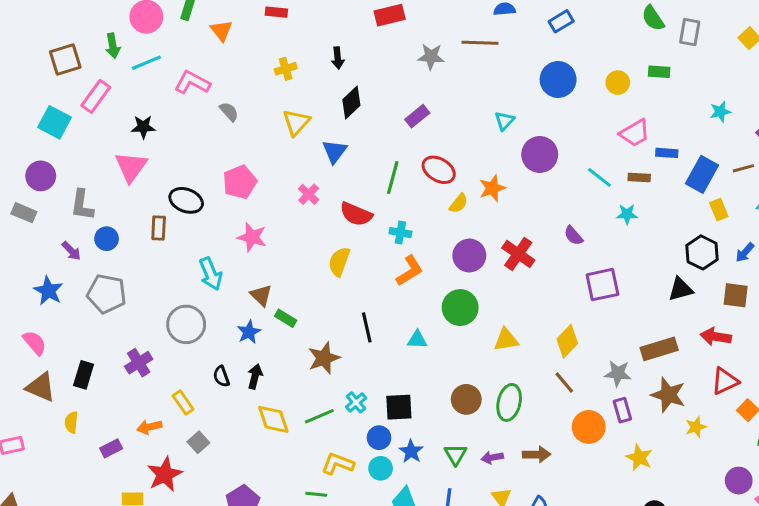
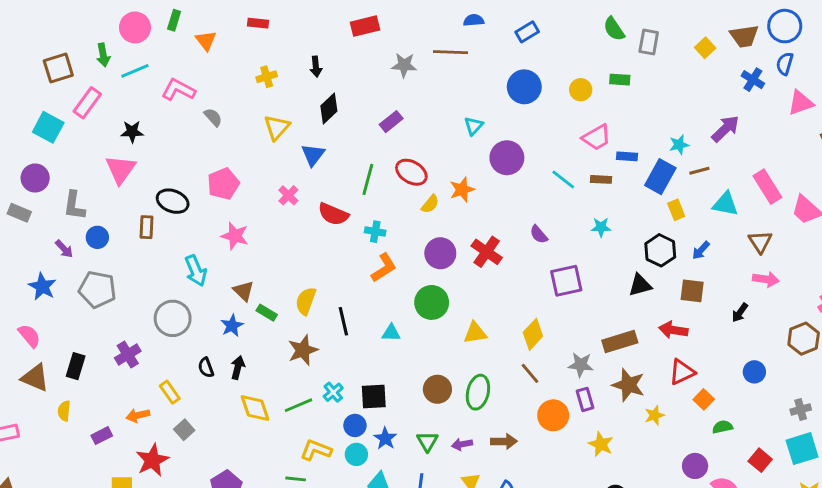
cyan star: (720, 112) -> (679, 145), moved
cyan star: (627, 214) -> (601, 227), moved
yellow semicircle: (339, 262) -> (306, 301), moved

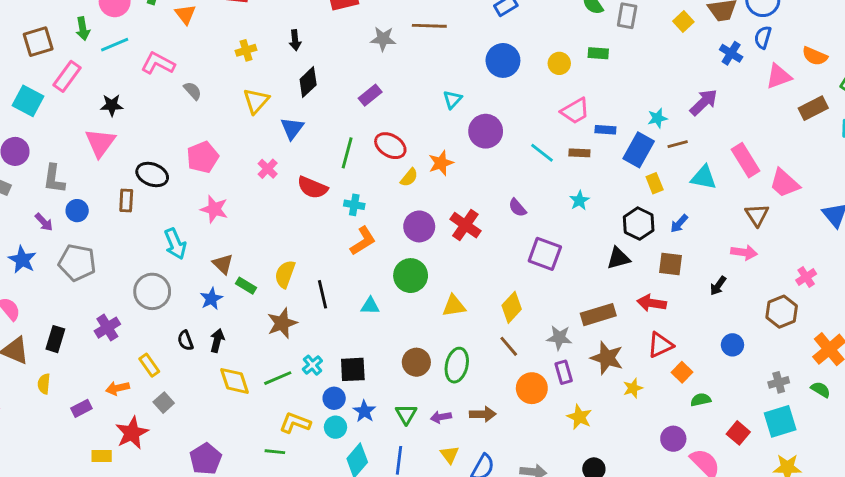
cyan star: (601, 227) -> (579, 200), turned -30
brown triangle: (760, 242) -> (757, 215), moved
purple square: (566, 281) -> (545, 254), turned 32

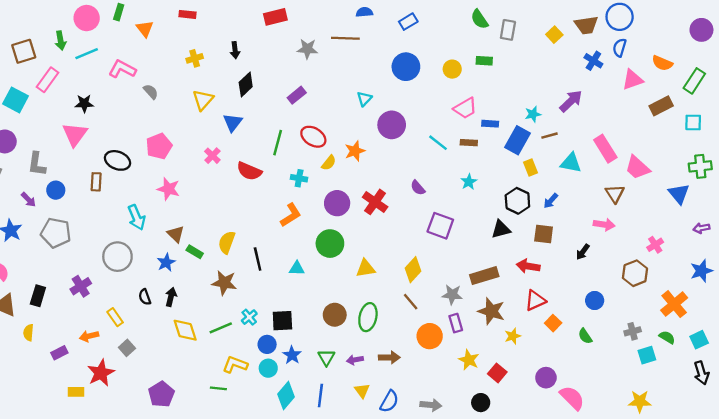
cyan cross: (354, 205) -> (299, 178), moved
brown star: (282, 323) -> (224, 283), turned 30
green semicircle: (701, 400) -> (585, 336), moved, turned -112
cyan square: (780, 421) -> (647, 355), moved, size x0.7
red square: (738, 433) -> (497, 373), moved

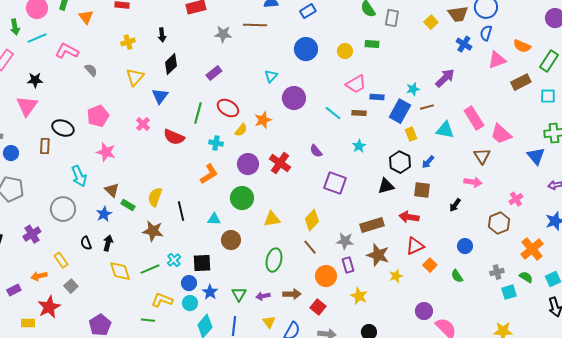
brown circle: (335, 315) -> (231, 240), moved
red square: (497, 373) -> (318, 307), moved

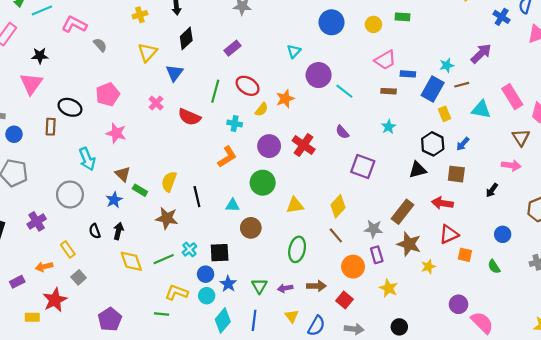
cyan line: (333, 113) -> (344, 91), moved
brown rectangle: (372, 225) -> (403, 212), turned -35
orange square: (430, 265) -> (465, 255), turned -32

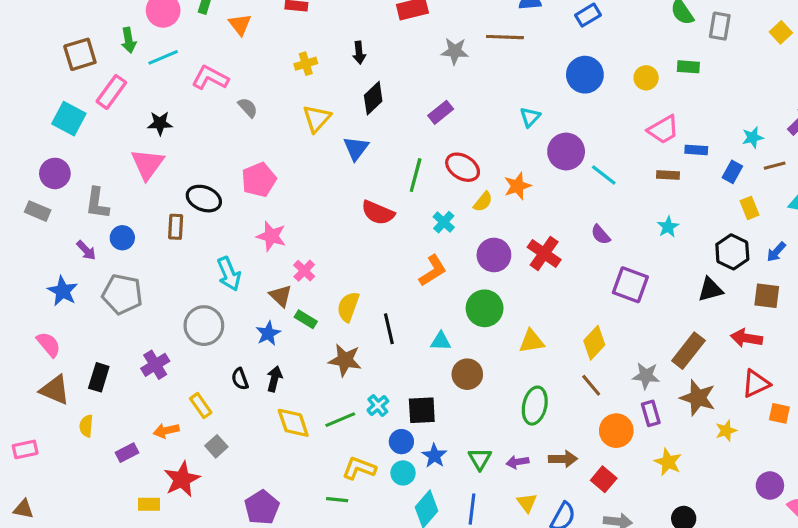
blue rectangle: (433, 89) -> (732, 172), size x0.6
pink cross: (156, 103) -> (304, 271), moved
cyan cross: (235, 123) -> (444, 222), turned 32

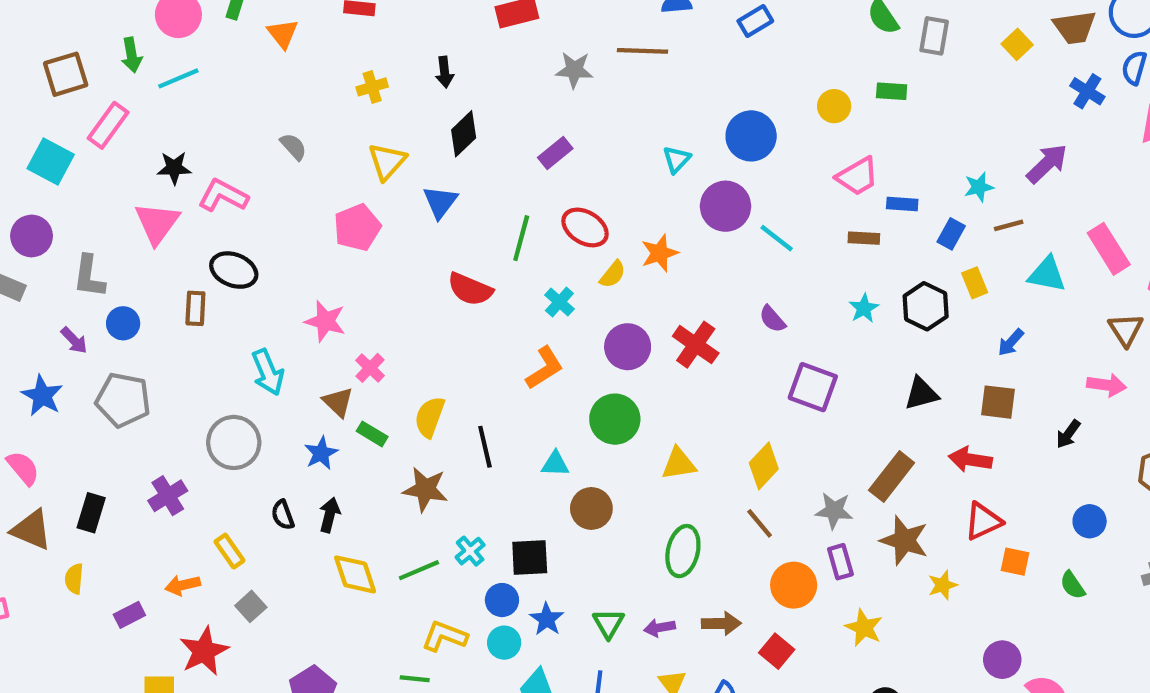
blue circle: (585, 75) -> (751, 136), moved
pink L-shape: (210, 78) -> (223, 196), moved
pink pentagon: (259, 180) -> (357, 227), moved
black hexagon: (732, 252) -> (926, 306), moved

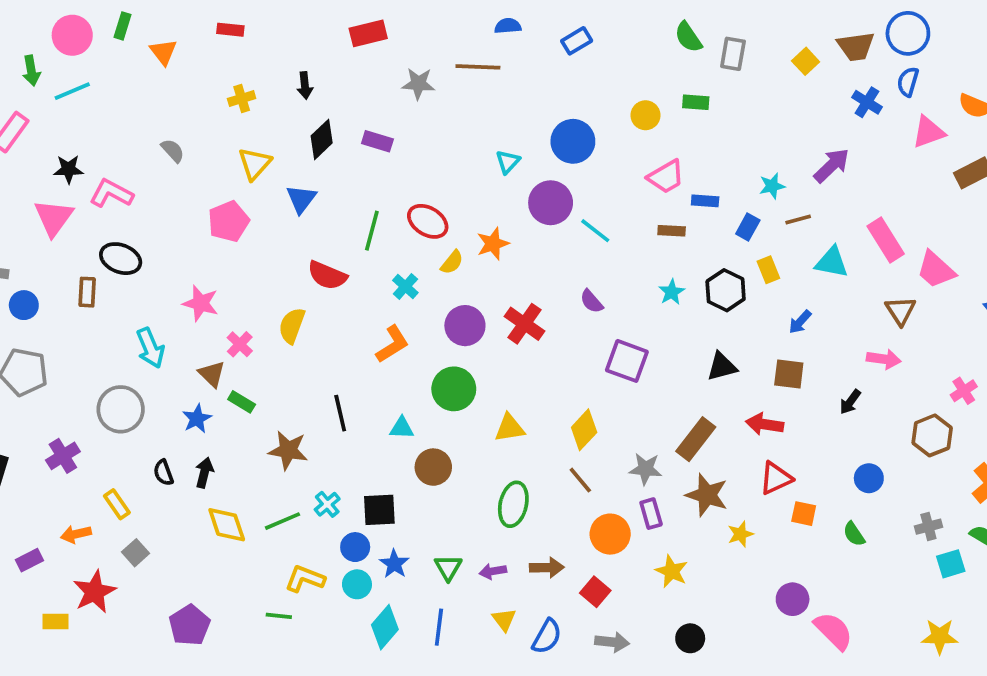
purple rectangle: (555, 153) -> (377, 141), moved, turned 56
yellow semicircle: (430, 417) -> (292, 326), moved

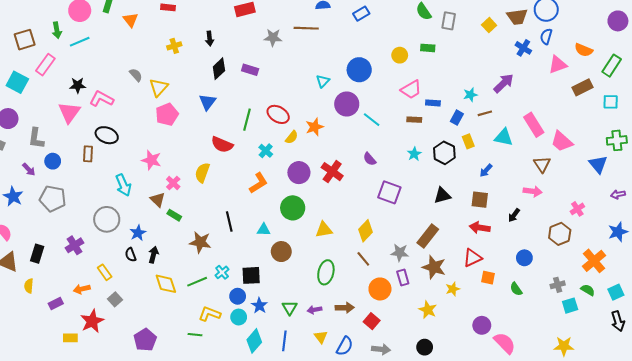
yellow triangle: (255, 164) -> (159, 87), moved
blue star: (197, 419) -> (138, 233), moved
red arrow: (765, 424) -> (480, 228), moved
yellow star: (672, 571) -> (428, 310), moved

